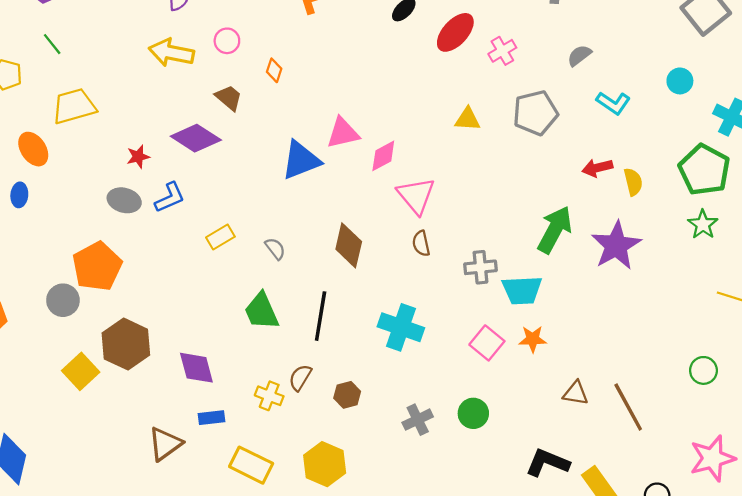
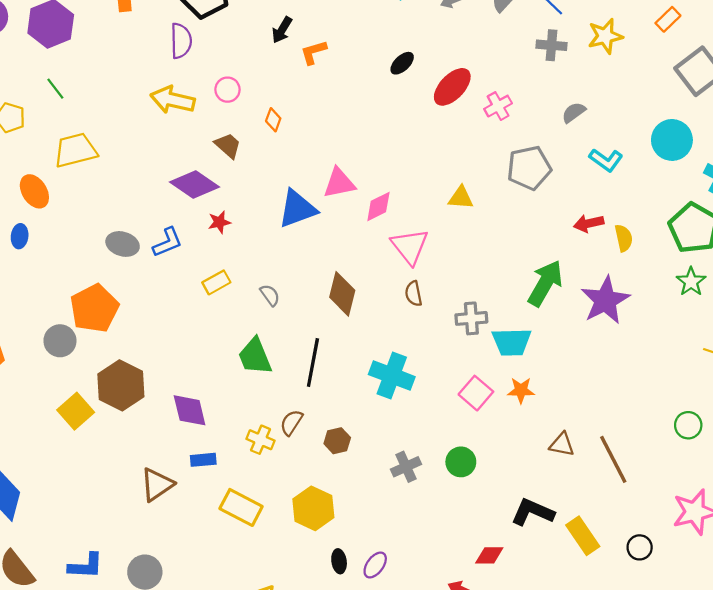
cyan circle: (680, 81) -> (672, 140), size x1.6
yellow triangle: (468, 119) -> (461, 198), moved
red star: (138, 157) -> (219, 222), moved

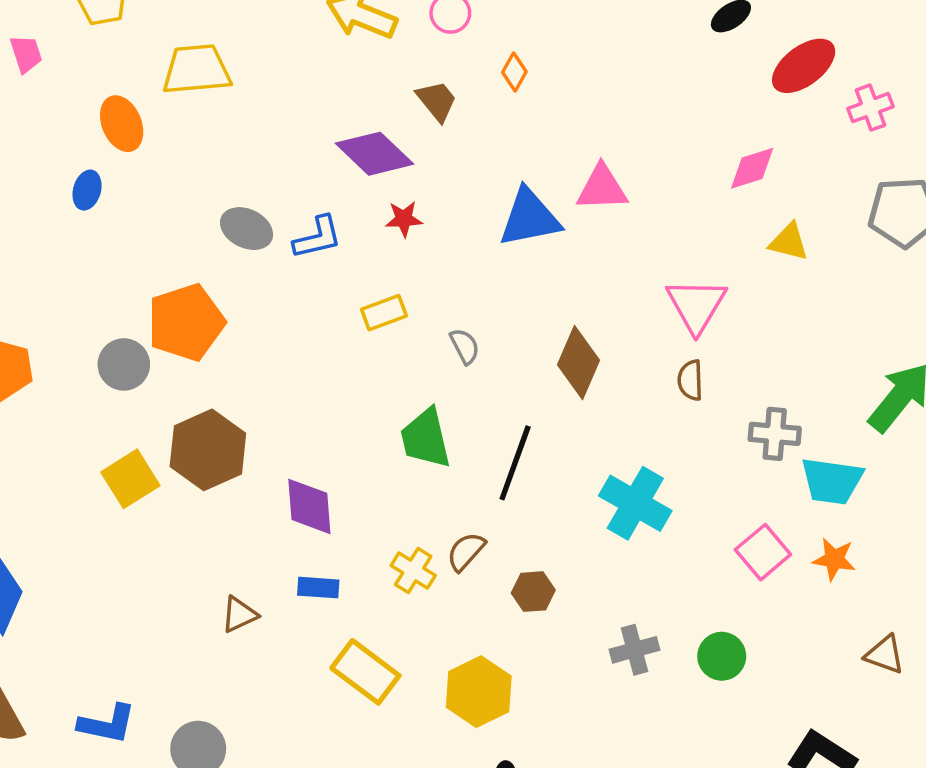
pink diamond: (378, 207) -> (752, 168), moved
brown triangle: (157, 484) -> (239, 614), size x0.7

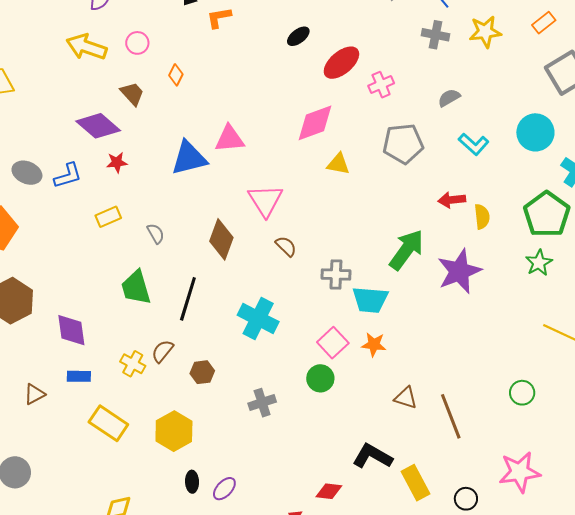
pink diamond: (752, 168) -> (315, 123), size x1.4
pink triangle: (696, 305) -> (265, 200), moved
brown semicircle: (690, 380) -> (286, 246), turned 140
green circle: (722, 656) -> (320, 378), moved

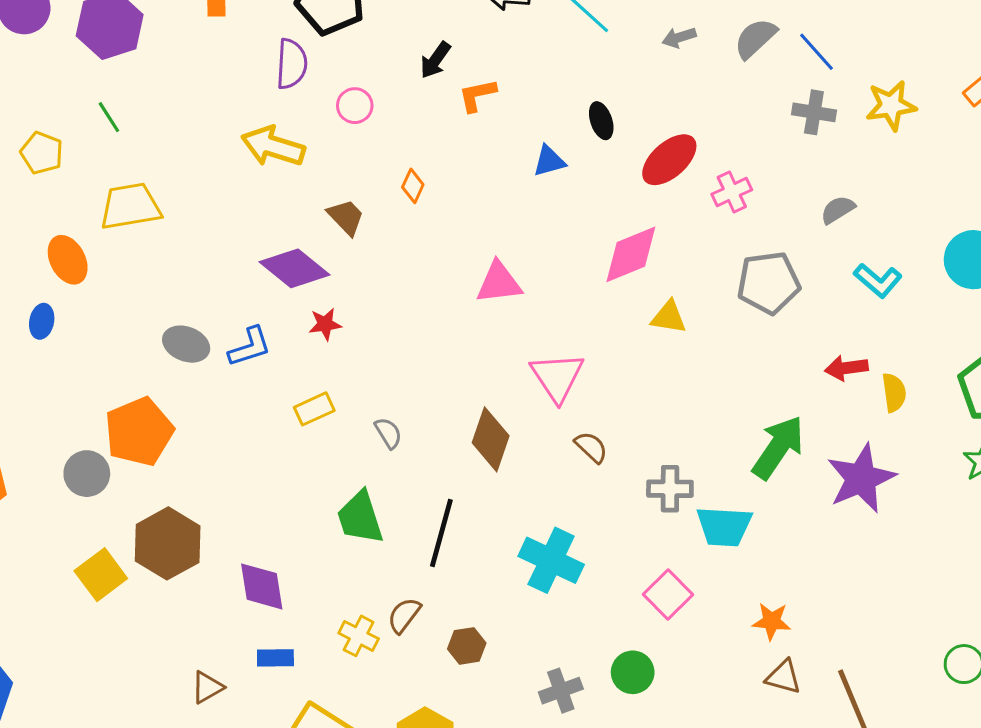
black ellipse: (298, 36) -> (601, 121), turned -70
pink circle: (137, 43) -> (355, 106), moved
blue triangle: (189, 158) -> (549, 161), moved, size x0.6
orange star: (374, 345) -> (771, 621), moved
green circle: (320, 378) -> (633, 672), moved

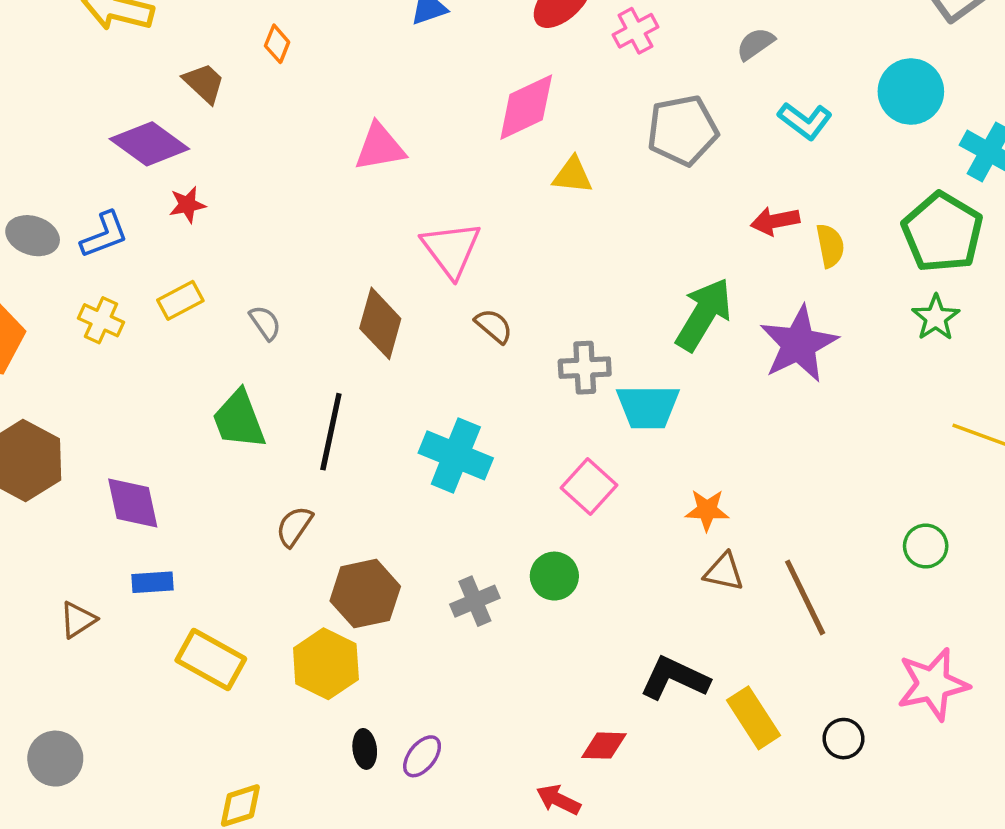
yellow cross: (359, 636) -> (101, 320), moved
brown hexagon: (467, 646) -> (365, 594), moved, size x1.6

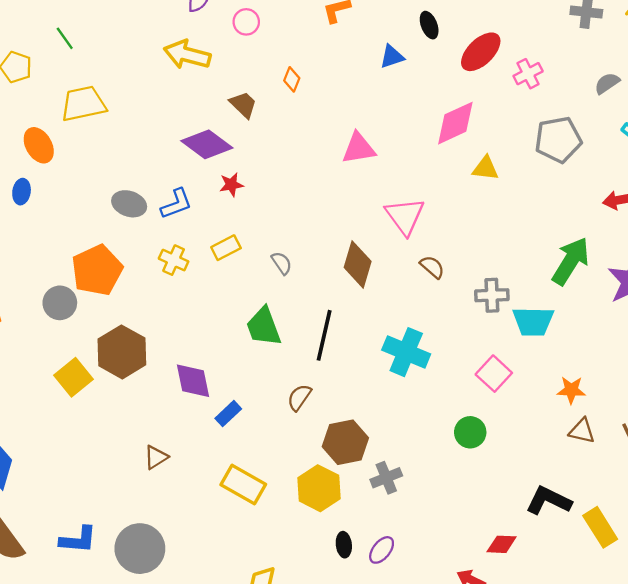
blue rectangle: (153, 582) -> (228, 414), moved, turned -40
gray cross: (475, 601) -> (386, 478), moved
gray circle: (55, 759) -> (140, 549), size x1.4

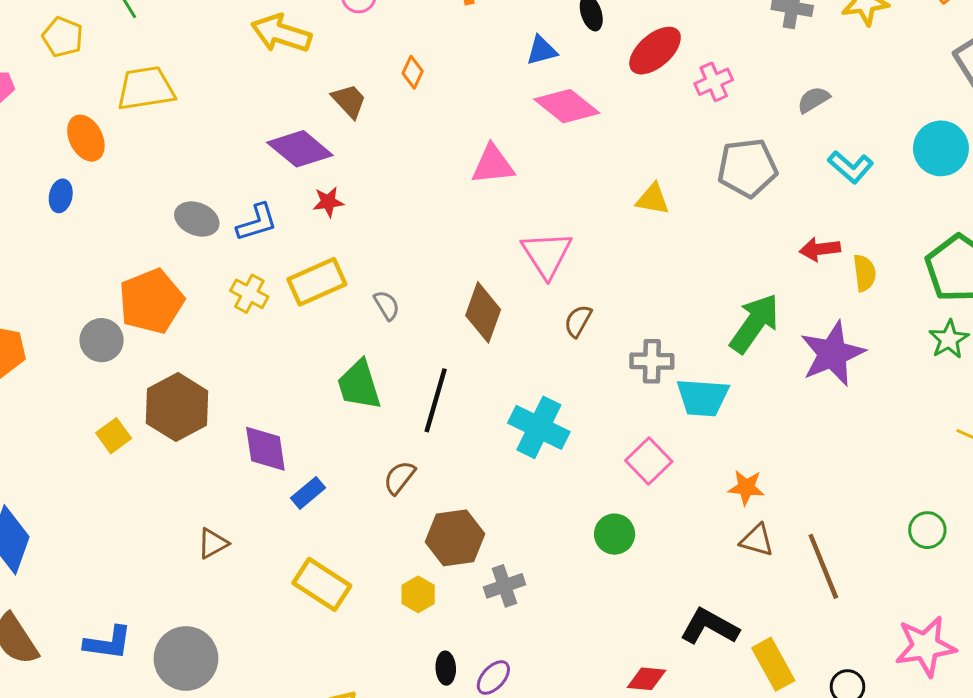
pink diamond: (455, 123) -> (567, 106), moved, turned 60
yellow rectangle: (226, 248) -> (317, 282), size x1.5
brown semicircle: (432, 267) -> (578, 321), turned -105
yellow square: (73, 377) -> (114, 436), size x0.7
yellow hexagon: (319, 488) -> (418, 594), size x0.6

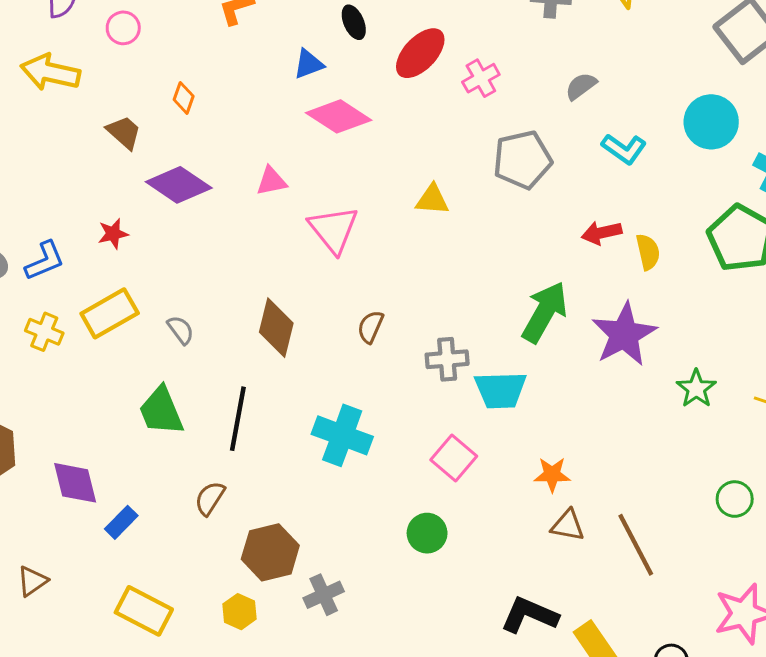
purple diamond: (300, 149) -> (179, 185), moved
pink triangle: (493, 165) -> (271, 181), size x0.7
pink triangle: (547, 254) -> (333, 229), moved
green star: (949, 339) -> (696, 389), moved

